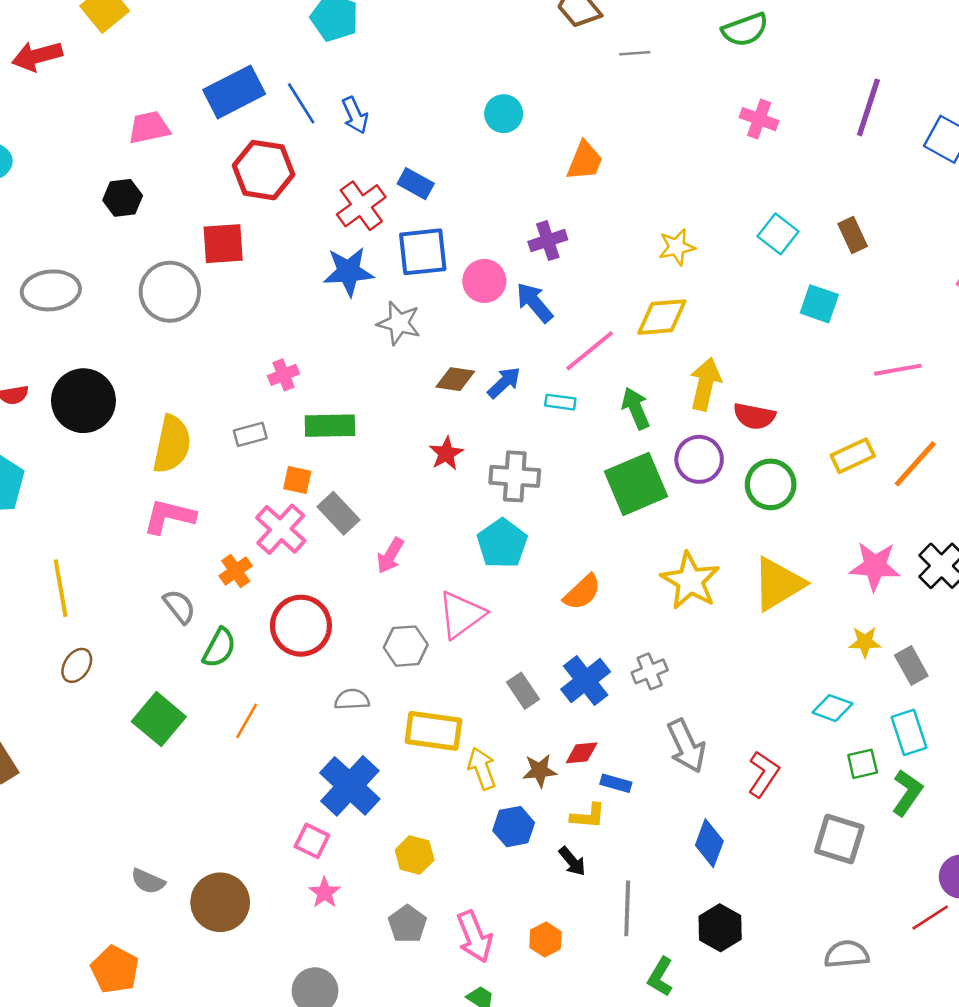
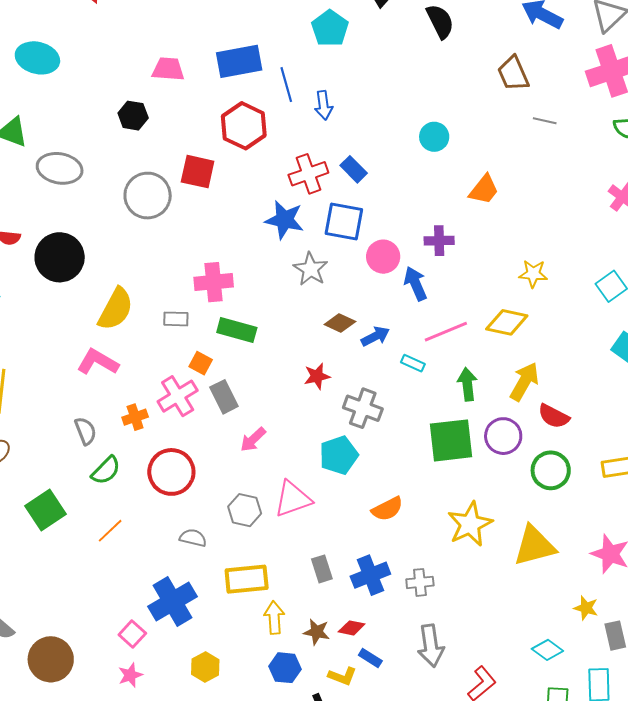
pink cross: (284, 375) -> (214, 282), size x1.6
yellow rectangle: (433, 731) -> (247, 579), turned -30

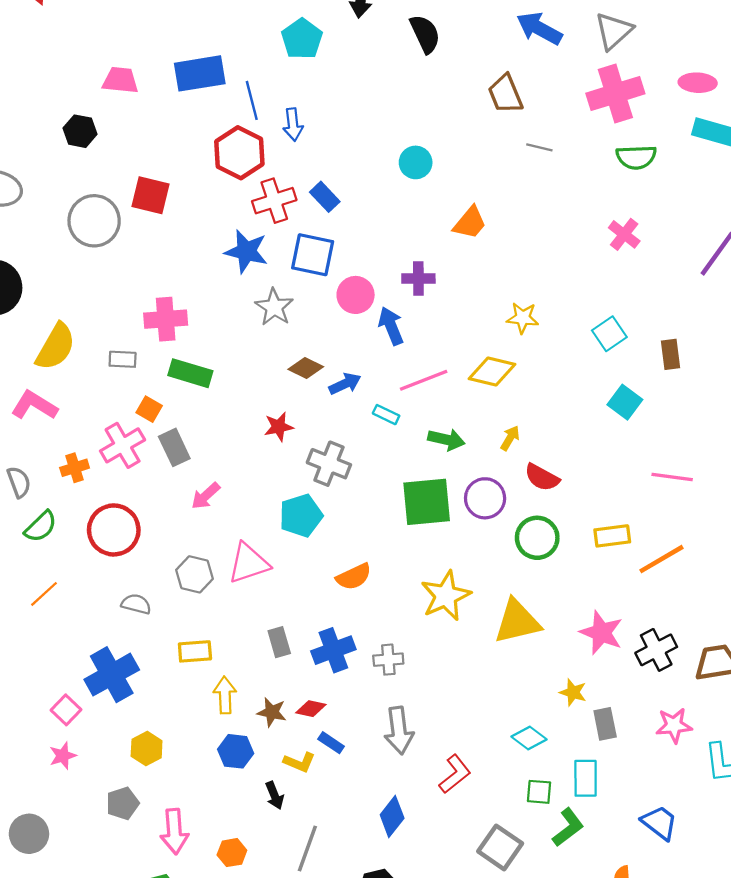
red hexagon: (244, 126) -> (239, 153), moved
yellow arrow: (524, 382) -> (510, 438), size x0.6
green arrow: (467, 384) -> (446, 440), turned 108
yellow rectangle: (247, 579) -> (195, 651), size x0.7

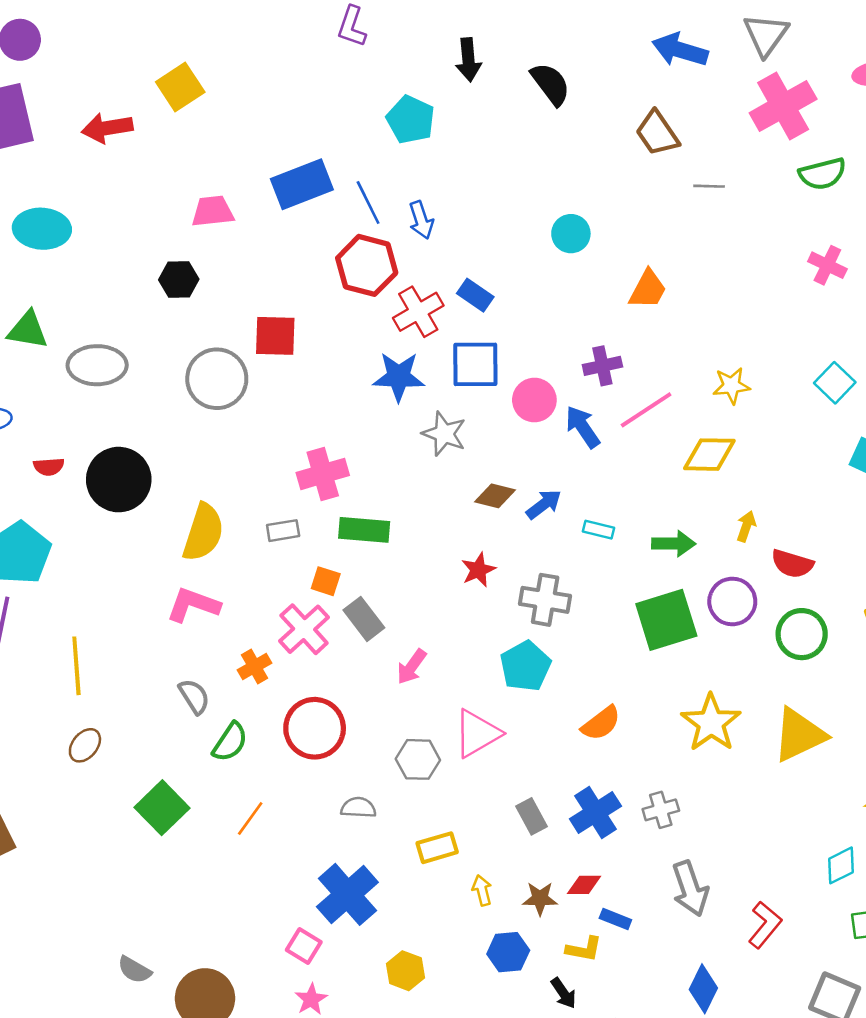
pink line: (424, 380) -> (646, 410), moved
yellow arrow: (225, 695) -> (482, 890), size x0.7
cyan diamond: (529, 738) -> (841, 865), turned -52

